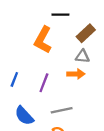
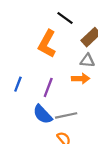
black line: (60, 15) -> (65, 18), turned 35
blue semicircle: (24, 116) -> (43, 114), moved

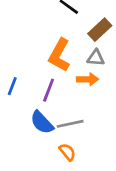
orange L-shape: (47, 44) -> (59, 55), moved

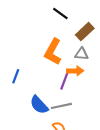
purple line: (49, 90) -> (65, 80), moved

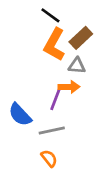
orange L-shape: (53, 52) -> (54, 44), moved
blue semicircle: (39, 105) -> (20, 115), moved

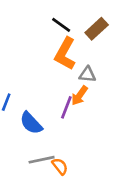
brown rectangle: (81, 38) -> (97, 29), moved
orange arrow: (69, 87) -> (80, 96), turned 126
gray line: (52, 131) -> (42, 160), moved

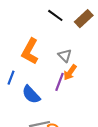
orange L-shape: (65, 54) -> (30, 51), moved
gray triangle: (87, 75) -> (65, 55), moved, turned 40

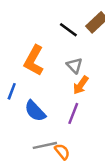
black line: (55, 15) -> (68, 30), moved
purple line: (60, 82) -> (73, 113), moved

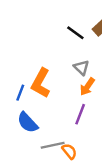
orange L-shape: (34, 61) -> (41, 83), moved
blue semicircle: (35, 111) -> (28, 123), moved

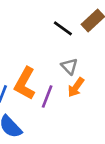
purple line: (80, 114) -> (47, 97), moved

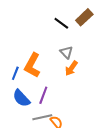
purple line: (47, 97) -> (43, 95), moved

